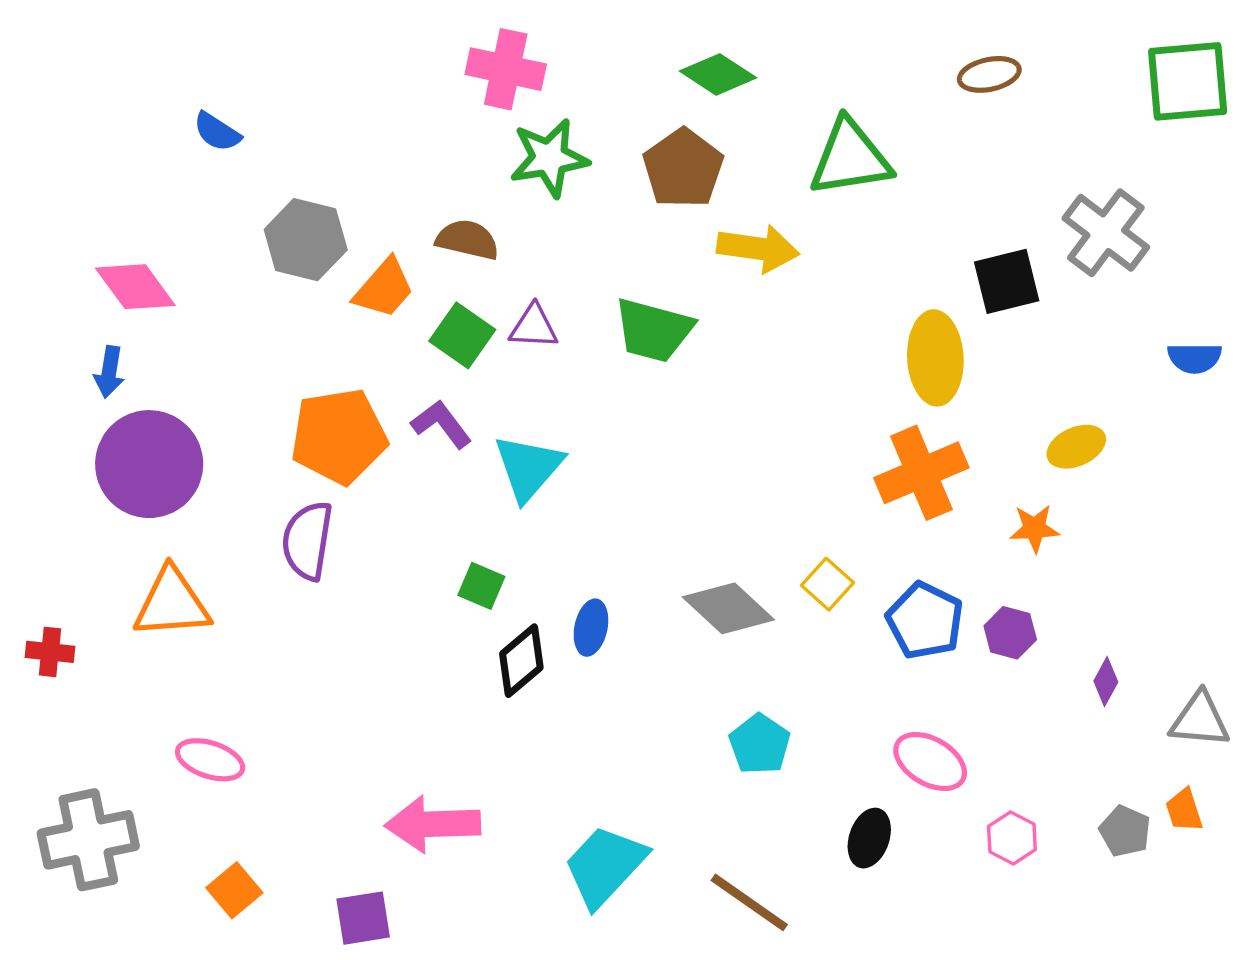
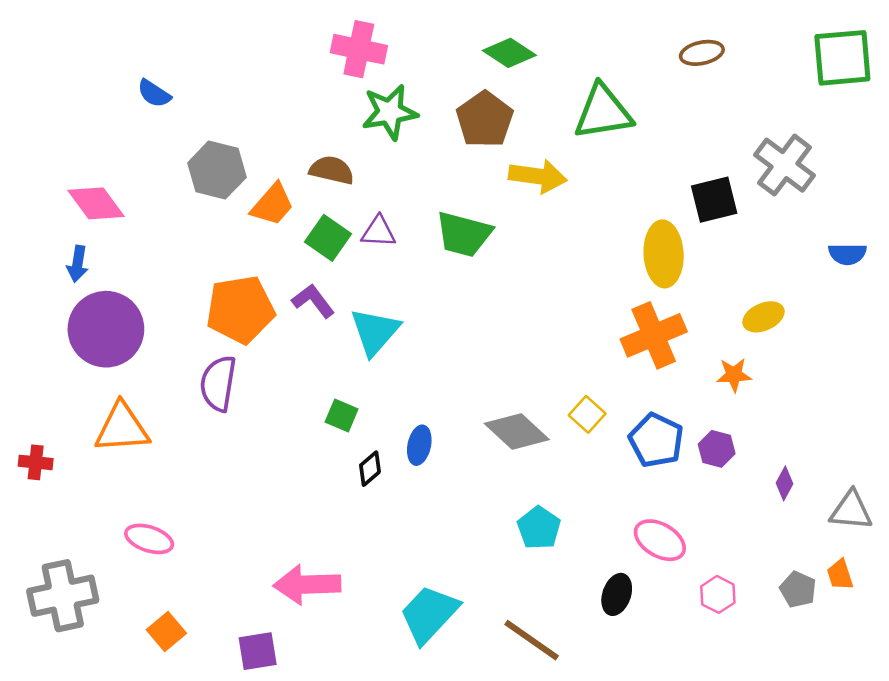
black diamond: (521, 661) -> (370, 469), size x0.7

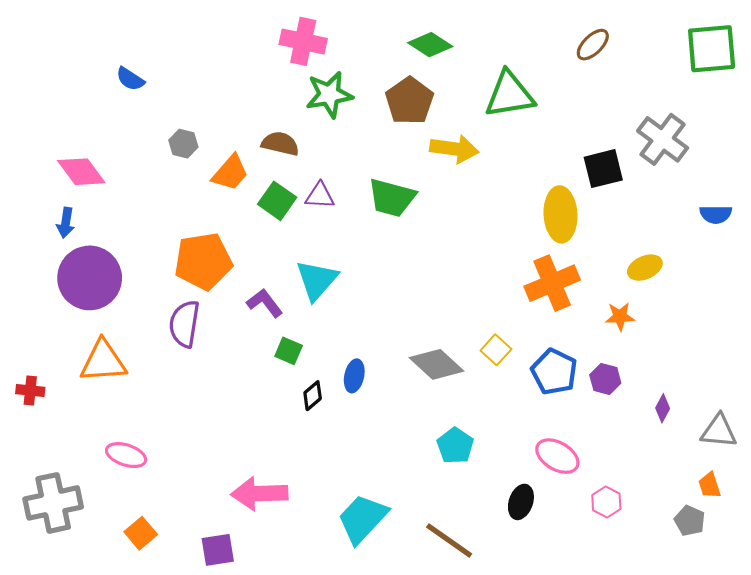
brown ellipse: (702, 53) -> (593, 45), turned -32
gray hexagon: (217, 170) -> (183, 144), size x0.6
purple L-shape: (313, 301) -> (265, 303), moved
gray pentagon: (798, 590) -> (690, 521), moved

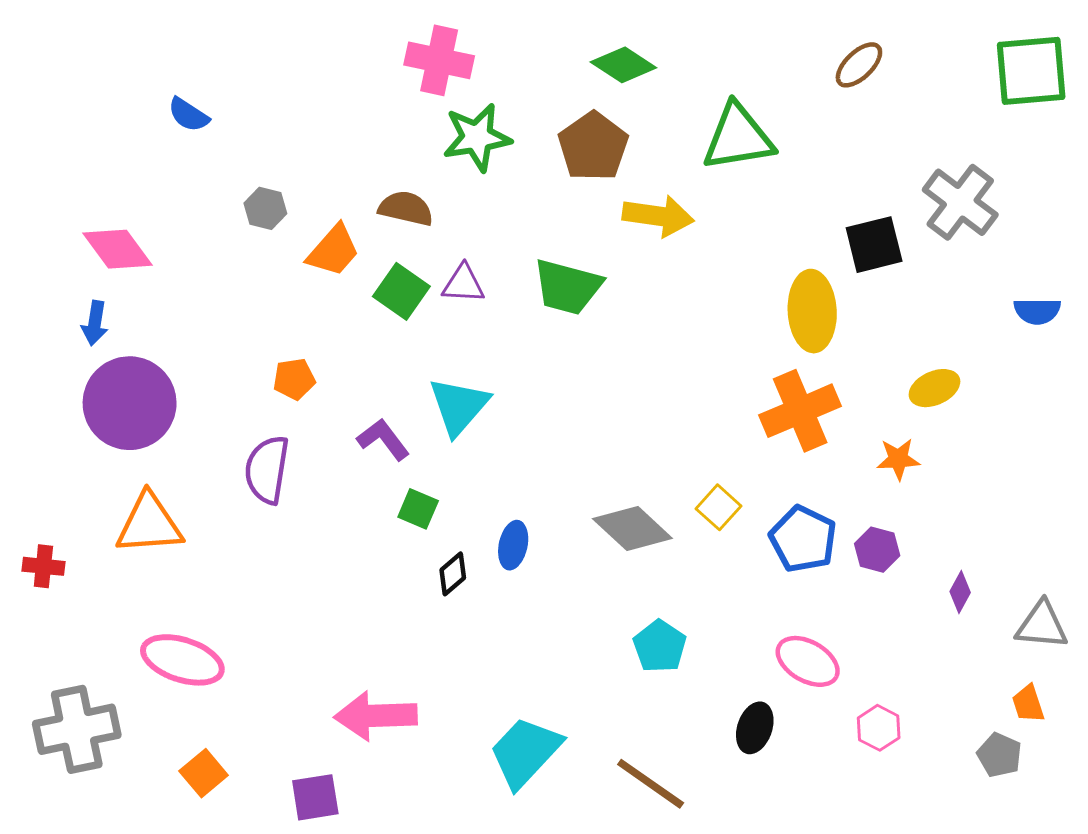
orange pentagon: (203, 261) -> (294, 379), size x0.5
pink ellipse: (126, 455) -> (182, 660), size x1.4

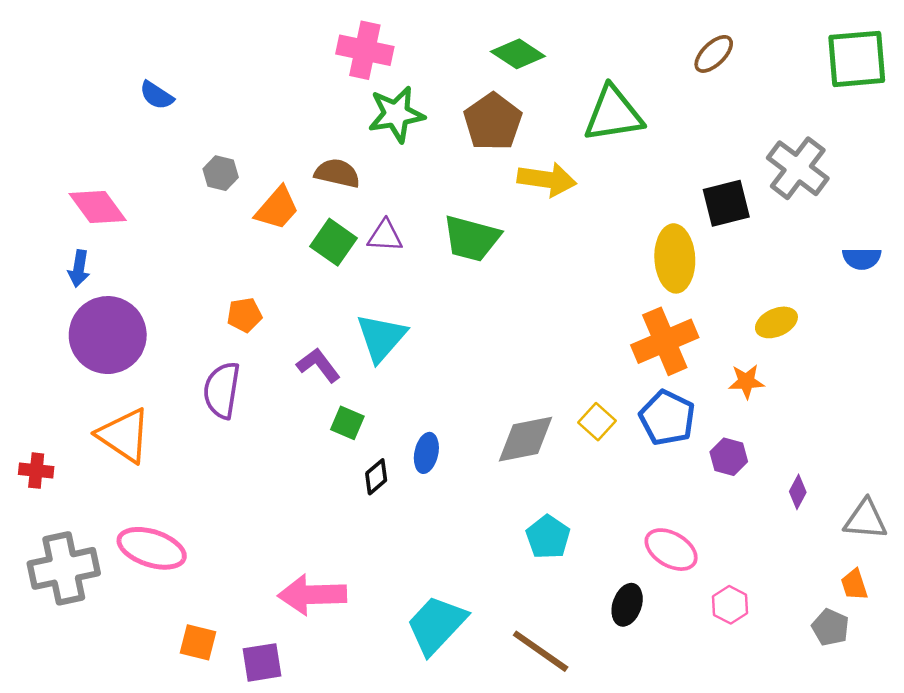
orange triangle: (149, 524) -> (124, 435), turned 38
gray diamond: (632, 529) -> (525, 439), turned -54
blue pentagon: (803, 539) -> (667, 418), moved
gray cross: (77, 729) -> (64, 568), moved
orange square: (204, 773) -> (198, 642), moved, turned -36

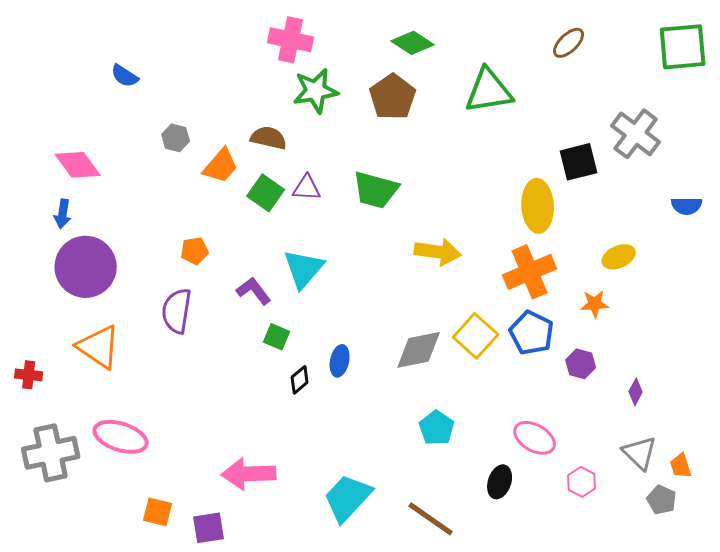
yellow arrow: (547, 179) -> (438, 252), moved
yellow square: (597, 422) -> (476, 336), size x1.5
gray triangle: (866, 519) -> (640, 453), moved, turned 39

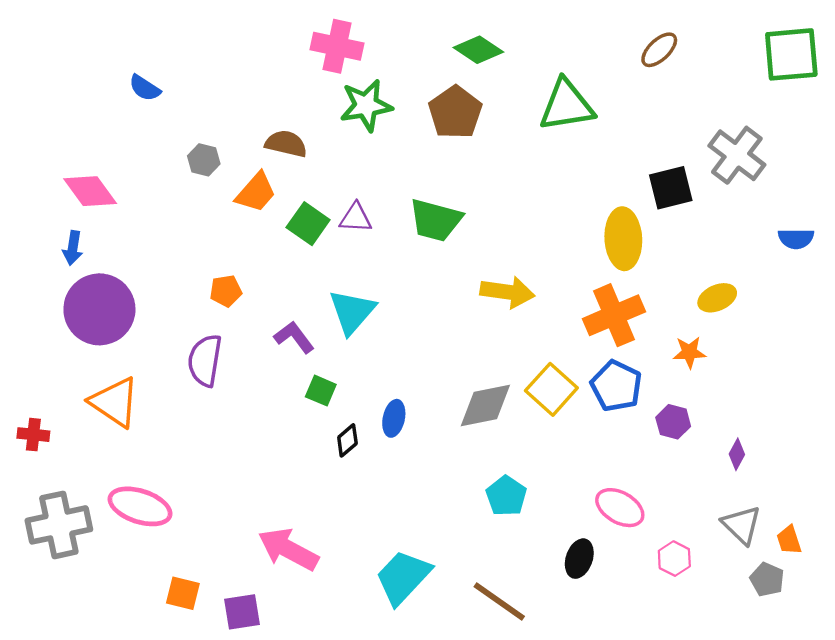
brown semicircle: (269, 138) -> (286, 144), moved
pink arrow: (249, 474) -> (288, 549), turned 30

